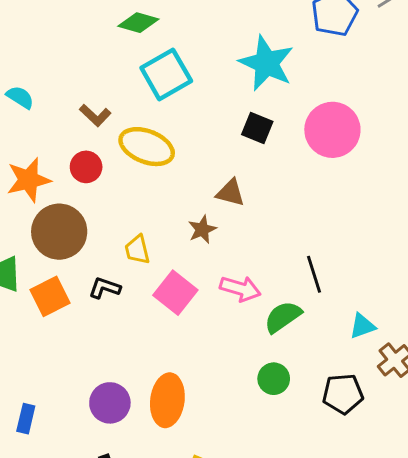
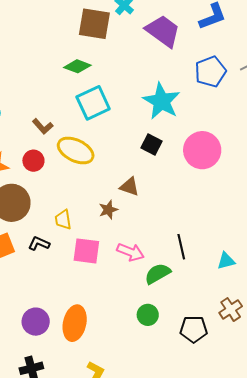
pink square: (175, 293) -> (86, 251), turned -36
cyan triangle: (362, 326) -> (226, 261), moved

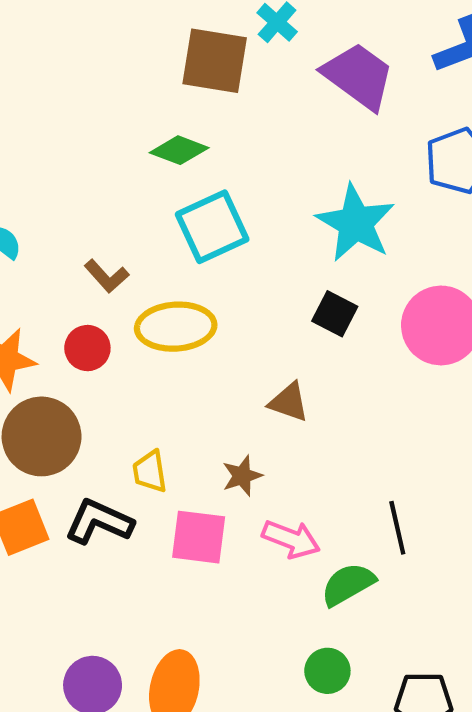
yellow ellipse: (76, 150) -> (176, 327), turned -30
brown star: (108, 210) -> (242, 476), moved
black L-shape: (39, 243) -> (99, 522), size x1.5

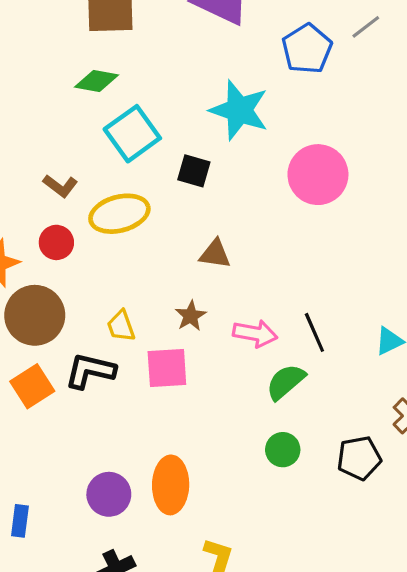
black square: (335, 314) -> (194, 171), moved
pink arrow: (291, 539) -> (255, 334), moved

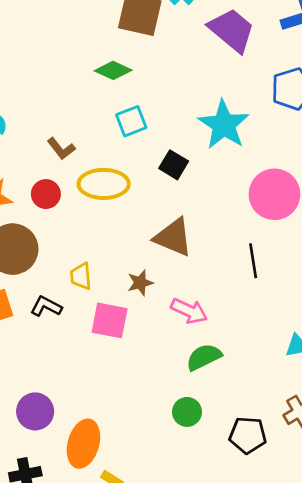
cyan square: (132, 134) -> (131, 121), size x0.7
brown triangle: (215, 254) -> (173, 237), size x1.5
black line: (314, 332) -> (253, 261), moved
black L-shape: (90, 371) -> (46, 306), size x0.7
orange ellipse: (171, 485) -> (83, 444), moved

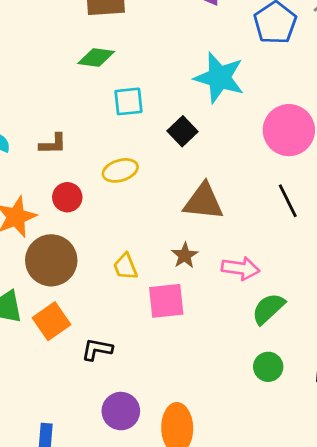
cyan square: (131, 121) -> (129, 101), turned 32
brown L-shape: (61, 149) -> (53, 144), moved, turned -36
black square: (174, 165) -> (183, 131), turned 32
yellow ellipse: (104, 184) -> (120, 170), size x0.7
black L-shape: (46, 306) -> (97, 349), moved

